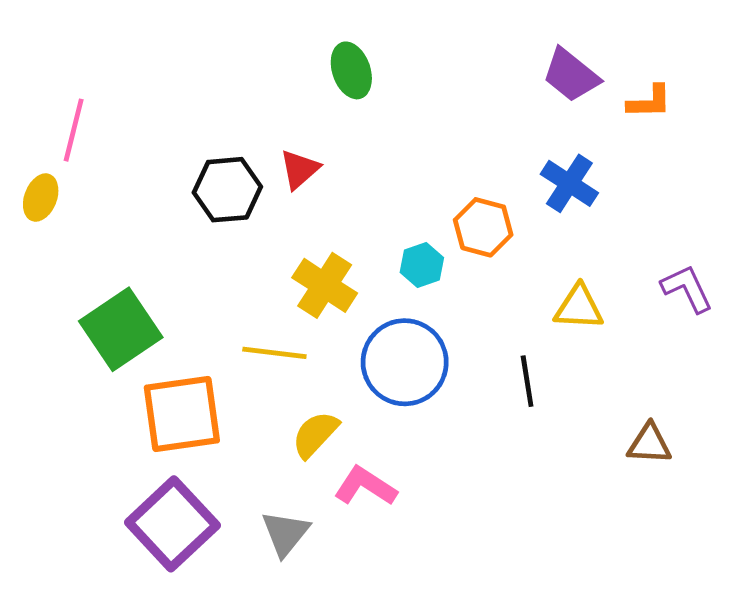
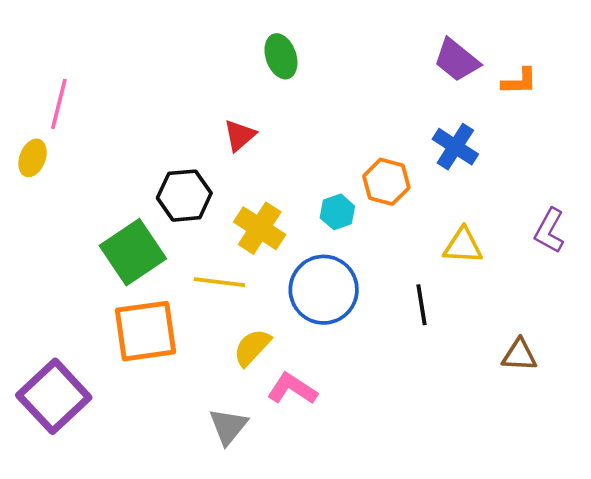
black hexagon: (227, 190) -> (184, 196), moved
purple L-shape: (687, 289) -> (549, 231), turned -126
green square: (121, 329) -> (133, 252), moved
purple square: (172, 524) -> (54, 396), moved

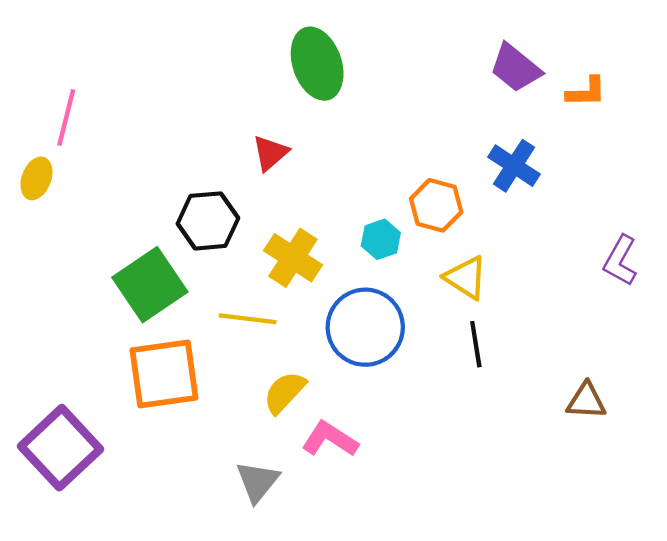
green ellipse: (281, 56) -> (317, 64), size x1.4
yellow triangle: (463, 246) -> (466, 278), moved, turned 30

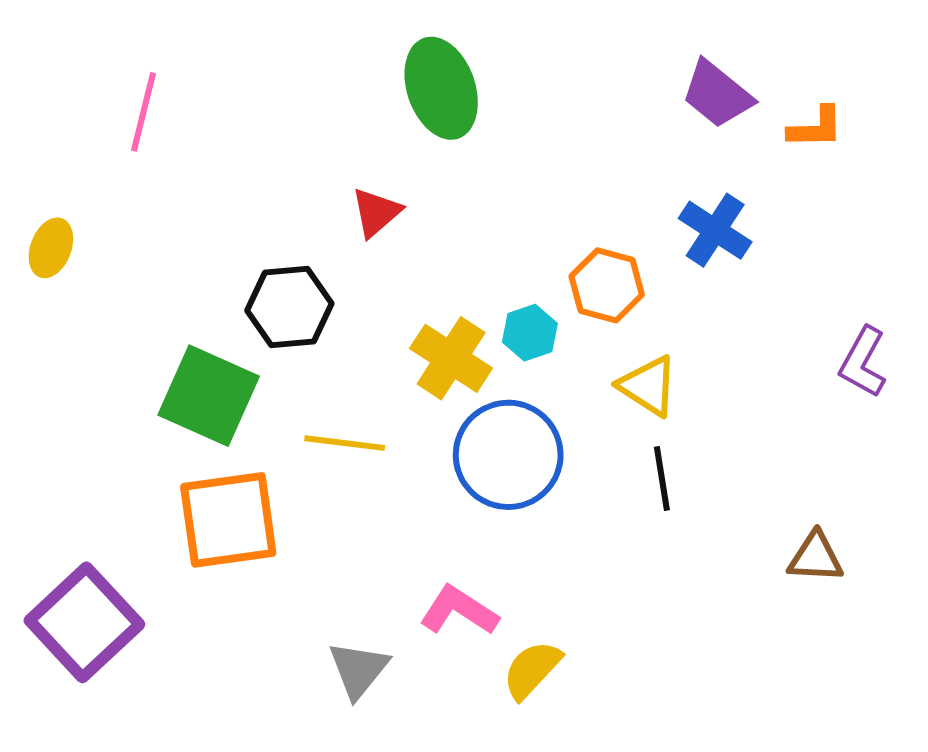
pink line: (66, 117) -> (144, 112), moved
yellow cross: (293, 258) -> (451, 358), moved
green square: (150, 285) -> (209, 396), turned -32
yellow semicircle: (284, 392) -> (532, 670), moved

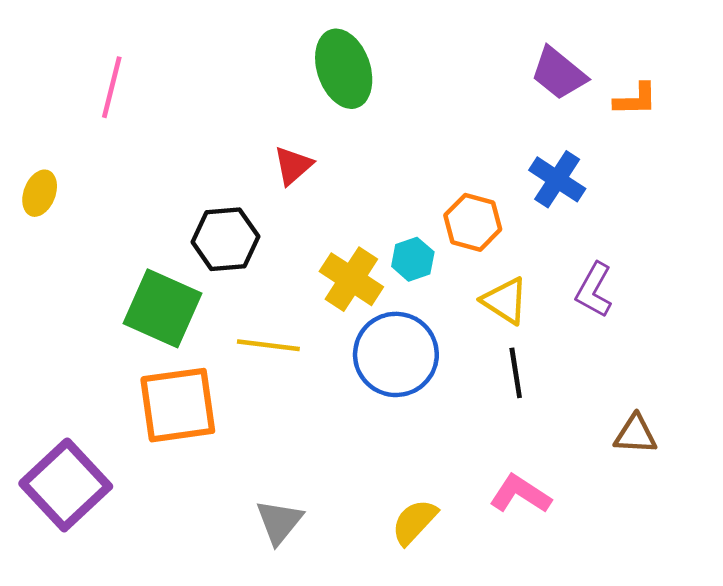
purple L-shape: (863, 362) -> (594, 290), moved
pink L-shape: (459, 611) -> (520, 494), moved

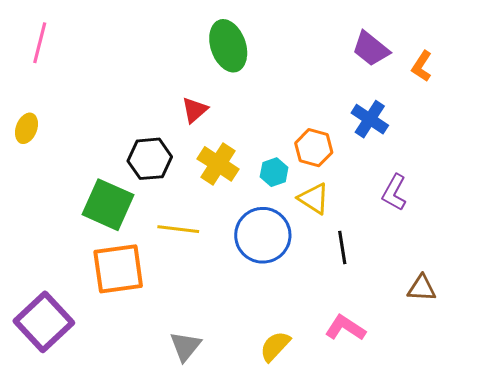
pink line: (112, 87) -> (40, 43), moved
orange L-shape: (636, 99) -> (422, 66), turned 124
yellow cross: (351, 279) -> (218, 164), moved
yellow triangle: (505, 301) -> (314, 199), moved

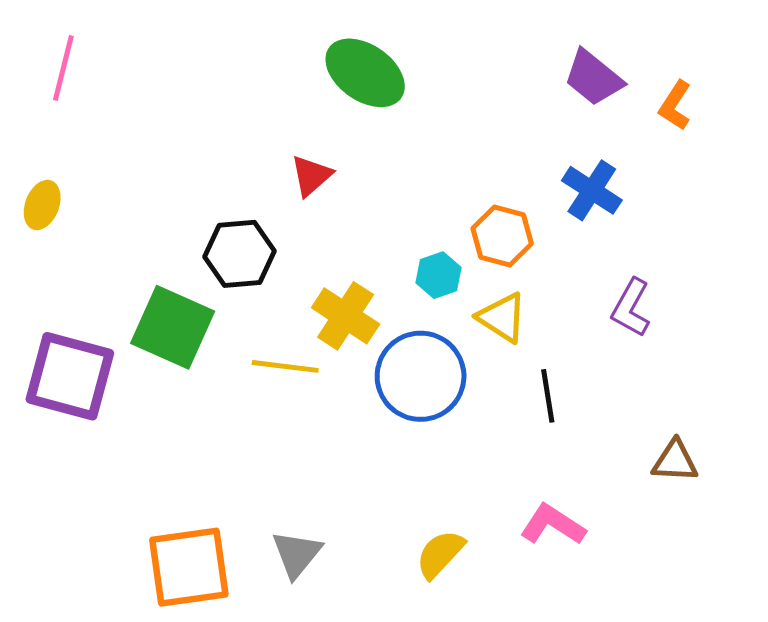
green ellipse: (228, 46) -> (365, 73), turned -36
yellow cross: (218, 164) -> (346, 316), moved
orange square: (118, 269) -> (189, 567), moved
purple square: (44, 322) -> (70, 376), moved, turned -32

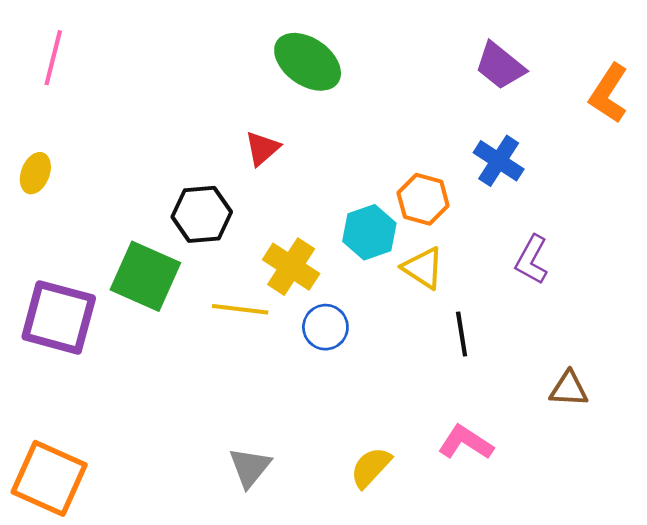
orange L-shape: (675, 105) -> (609, 93), moved, size x1.4
cyan hexagon: (438, 275) -> (369, 232), size x1.4
blue circle: (421, 376) -> (325, 327), moved, size x0.6
orange square: (189, 567) -> (49, 478), moved, turned 32

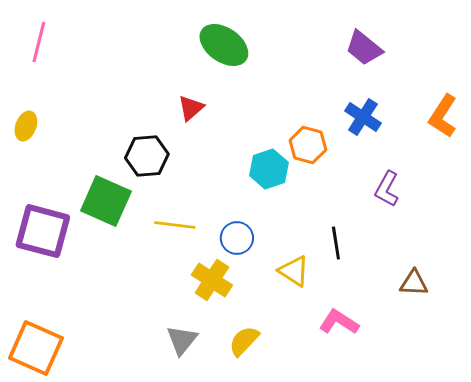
orange L-shape: (609, 93) -> (443, 116), moved
yellow cross: (291, 267) -> (212, 280), moved
yellow triangle: (423, 268) -> (294, 271), moved
yellow semicircle: (371, 467) -> (244, 341), moved

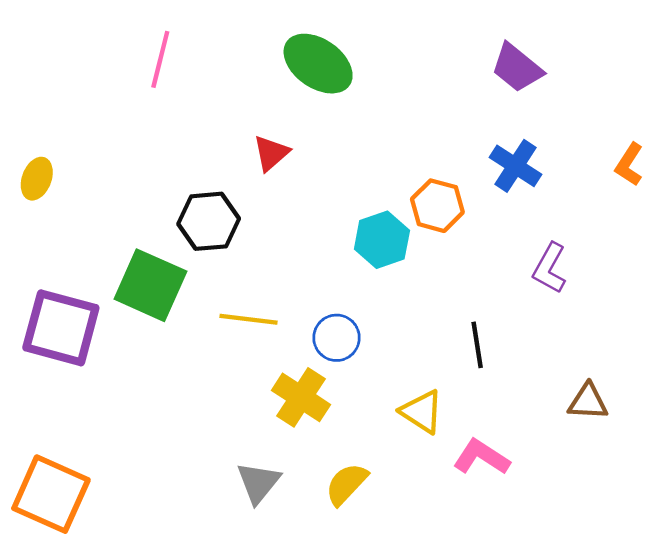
pink line: (39, 42) -> (160, 59), moved
orange L-shape: (443, 116) -> (629, 164), size x0.7
yellow triangle: (294, 271) -> (422, 412), moved

